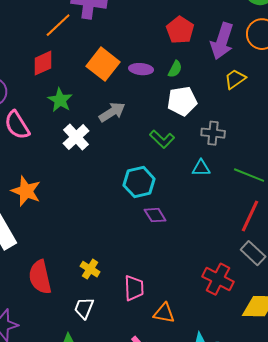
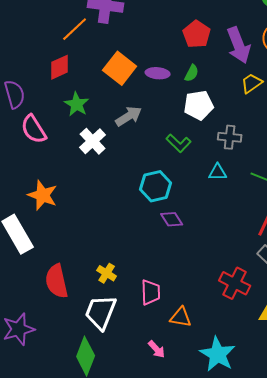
purple arrow: (222, 41) -> (239, 45), turned -39
white trapezoid: (84, 308) -> (101, 312), size x1.6

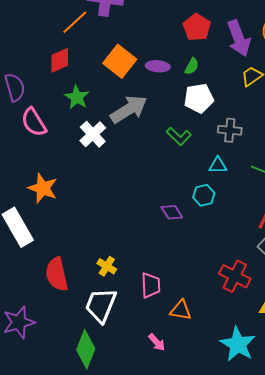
gray arrow: (129, 116) -> (129, 109), size x1.4
cyan hexagon: (156, 186) -> (204, 195), moved, size x0.7
cyan star: (218, 354) -> (238, 344), moved

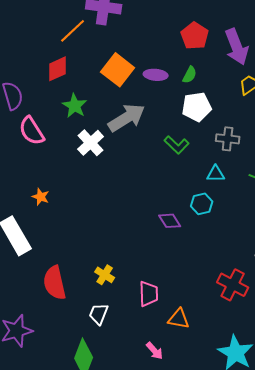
orange star: (43, 188) -> (41, 197), size x0.6
white trapezoid: (101, 305) -> (99, 314), size x0.6

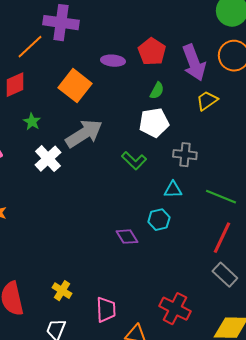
purple ellipse: (156, 75) -> (113, 61), moved
green semicircle: (190, 75) -> (157, 91), moved
green star: (75, 106) -> (32, 122), size x0.7
red cross: (233, 285) -> (175, 309), moved

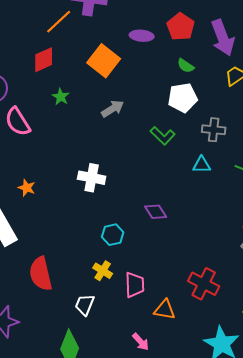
green semicircle: (157, 91) -> (186, 66), turned 96
gray arrow: (84, 134) -> (113, 109), size x0.6
white cross: (48, 159) -> (92, 178), moved, turned -36
cyan hexagon: (159, 220) -> (113, 235), moved
yellow cross: (62, 291) -> (103, 271), moved

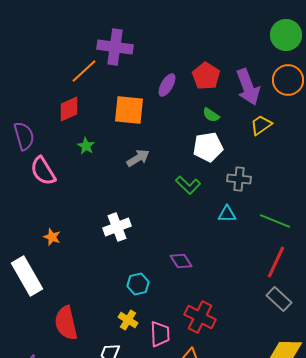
purple ellipse: (142, 36) -> (167, 85), turned -65
orange square: (104, 61) -> (129, 110), turned -32
white cross: (92, 178) -> (117, 227), turned -32
red cross: (204, 284) -> (200, 317), moved

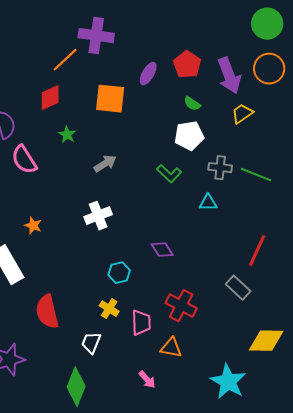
gray arrow: (138, 158) -> (105, 164), moved
green line: (275, 221) -> (256, 175), moved
gray rectangle: (279, 299) -> (238, 288), moved

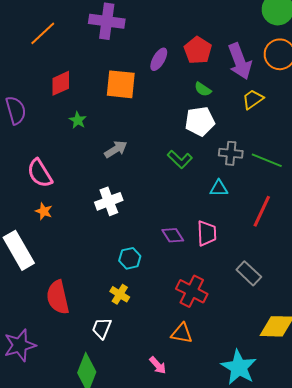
orange line: (65, 60) -> (43, 33), moved
pink semicircle: (24, 160) -> (40, 173), moved
red line: (257, 251) -> (262, 211), moved
pink trapezoid: (141, 323) -> (207, 233), moved

